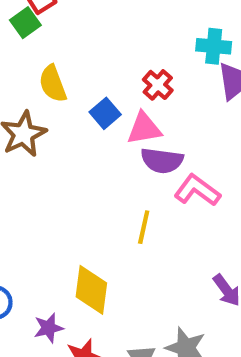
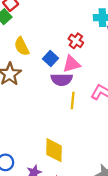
purple semicircle: (162, 161) -> (62, 79), moved
yellow line: (144, 227) -> (73, 100), moved

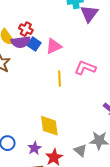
red cross: (76, 41) -> (26, 29), moved
purple semicircle: (62, 79) -> (21, 42), moved

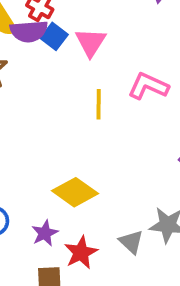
pink triangle: (54, 46) -> (91, 42), turned -36
yellow diamond: (49, 126) -> (75, 192), turned -50

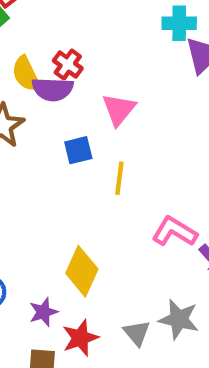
blue square: (54, 36) -> (78, 150), moved, turned 32
pink L-shape: (148, 86) -> (174, 232), moved
yellow diamond: (75, 192) -> (82, 271), turned 72

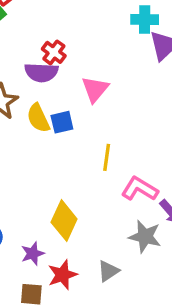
yellow semicircle: (26, 74) -> (38, 118), moved
yellow line: (119, 178) -> (107, 157), moved
gray star: (179, 319) -> (145, 237), moved
gray triangle: (137, 333) -> (108, 271), turned 35

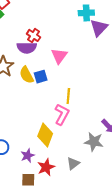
pink L-shape: (140, 189) -> (62, 114), moved, turned 90

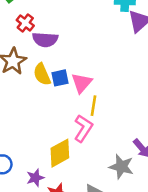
red cross: (34, 35) -> (25, 23), moved
pink triangle: (59, 56) -> (82, 83), moved
yellow diamond: (45, 135) -> (60, 153), turned 35

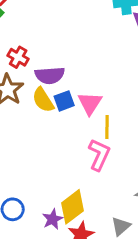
red cross: (25, 23) -> (18, 57), moved
purple semicircle: (45, 40) -> (50, 75), moved
yellow diamond: (60, 153) -> (72, 207), moved

